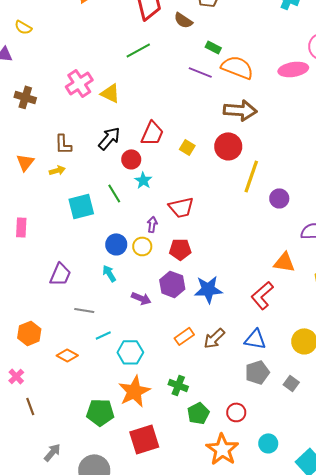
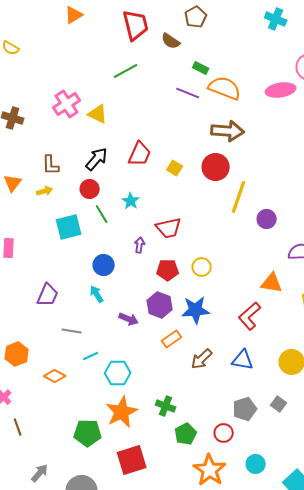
red circle: (131, 159) -> (90, 189), moved
yellow circle: (142, 246) -> (202, 267), moved
orange rectangle: (184, 336) -> (172, 339), moved
gray pentagon: (257, 372) -> (245, 409), moved

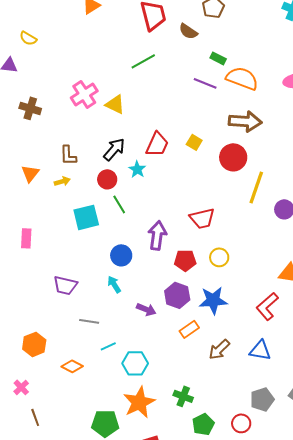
yellow square: (175, 168) -> (194, 142), moved
cyan star: (131, 201) -> (137, 169), moved
red trapezoid: (169, 228) -> (202, 218), moved
purple arrow: (140, 245) -> (157, 235), size x1.8
purple trapezoid: (48, 295) -> (65, 285), turned 80

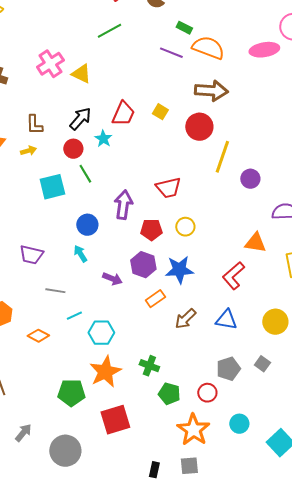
green pentagon: (203, 424) -> (169, 394), turned -30

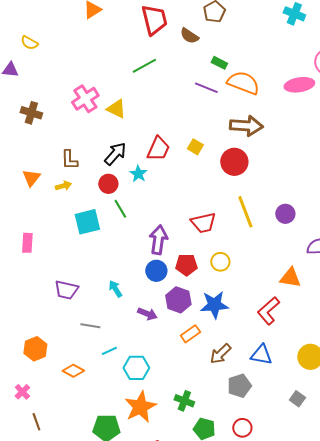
yellow line: (222, 157) -> (245, 212), moved, turned -40
blue circle: (87, 225) -> (156, 271), moved
gray pentagon: (228, 369) -> (239, 386), moved

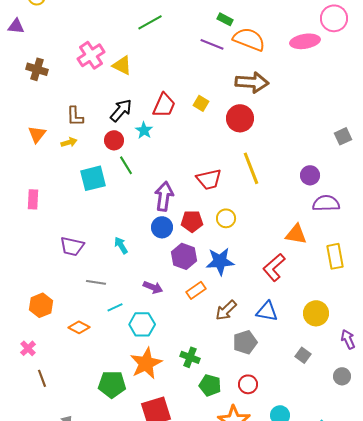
purple circle: (285, 214) -> (310, 175), moved
purple arrow: (147, 314) -> (153, 287), moved

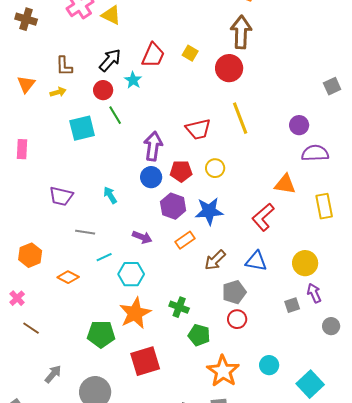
brown arrow: (252, 82) -> (241, 32), turned -92
purple arrow: (348, 339) -> (314, 293), moved
gray square: (303, 355) -> (292, 305), turned 35
brown line: (42, 378) -> (31, 328), turned -36
red circle: (248, 384) -> (237, 319), moved

